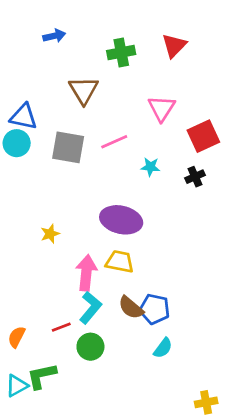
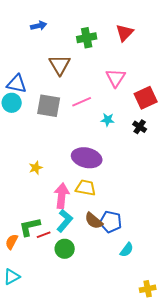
black cross: (195, 177) -> (140, 127), turned -32
cyan semicircle: (163, 348) -> (127, 250), moved
green L-shape: (42, 376) -> (30, 227), moved

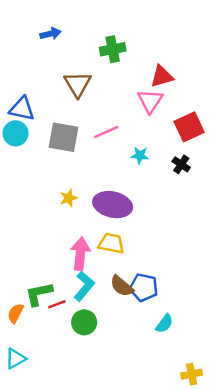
red triangle: (125, 33) -> (162, 76), moved, turned 30
yellow star: (36, 168) -> (69, 198), moved

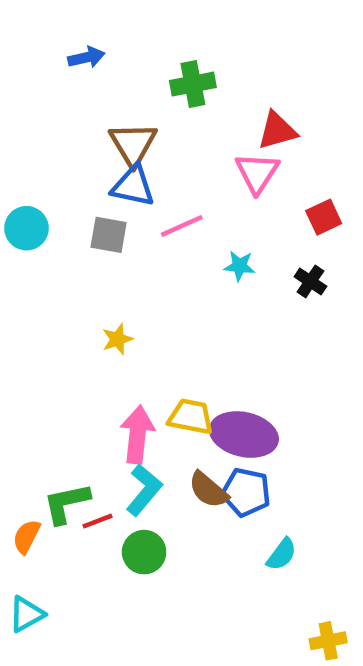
blue triangle: (22, 109) -> (133, 186), moved
red square: (189, 127) -> (324, 217), size x0.7
gray square: (63, 137) -> (109, 235), size x0.7
purple ellipse: (113, 205) -> (244, 435), moved

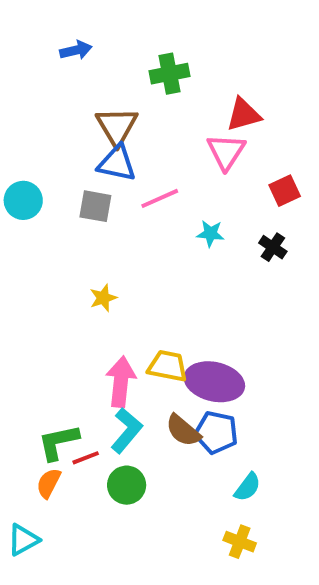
orange semicircle: (26, 537) -> (49, 483), moved
yellow cross: (328, 641) -> (240, 542), moved, turned 32

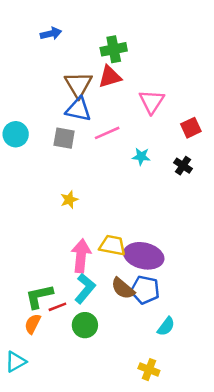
red triangle: (244, 115) -> (110, 77), moved
yellow cross: (240, 542) -> (149, 370), moved

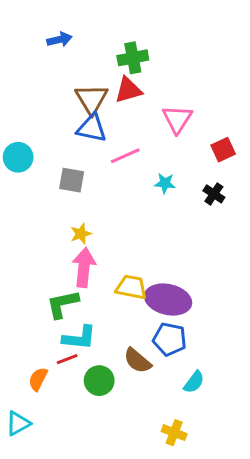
gray square: (64, 138) -> (72, 180), moved
pink arrow: (81, 256) -> (84, 267), moved
cyan L-shape: (85, 289) -> (79, 338), moved, turned 56
brown semicircle: (123, 289) -> (137, 361), moved
green L-shape: (39, 296) -> (62, 304), moved

